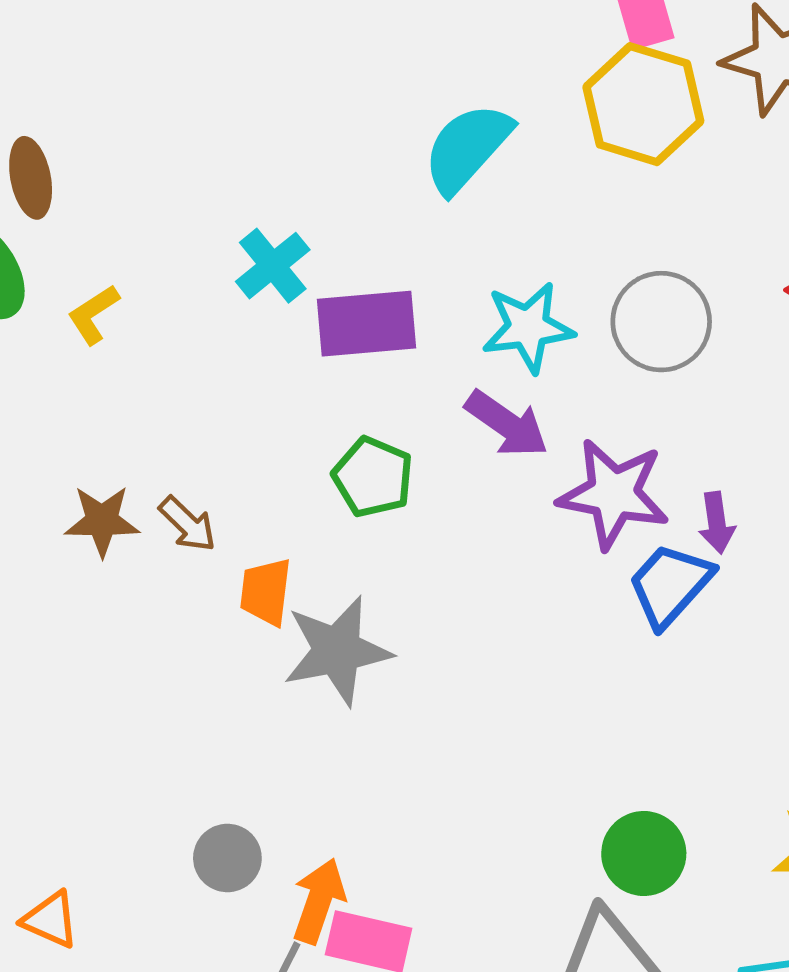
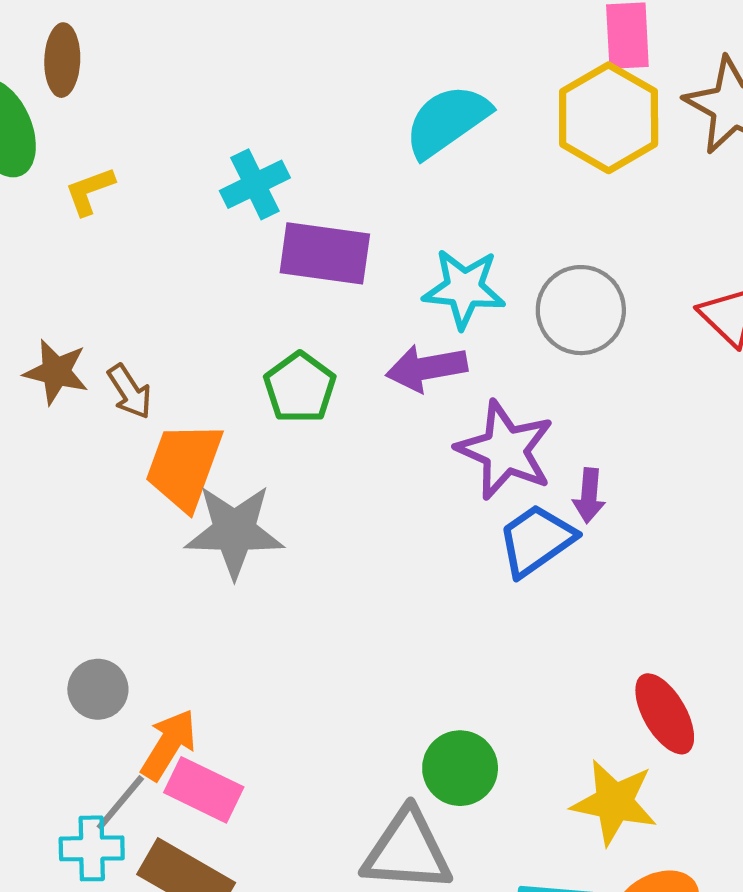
purple arrow: (507, 424) -> (427, 368), turned 122
orange trapezoid: (266, 592) -> (184, 466), size x1.5

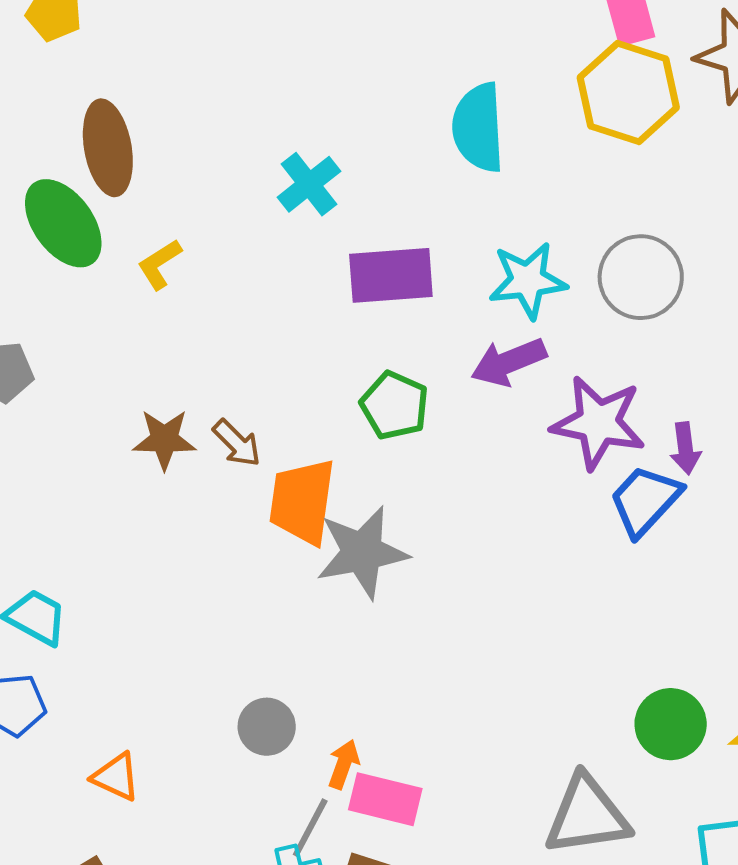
brown ellipse: (62, 60) -> (108, 148), size x1.4
cyan semicircle: (447, 121) -> (478, 128), turned -46
cyan cross: (255, 184) -> (309, 184), moved
orange arrow: (169, 745) -> (344, 764), size x0.7
green circle: (460, 768) -> (671, 724), moved

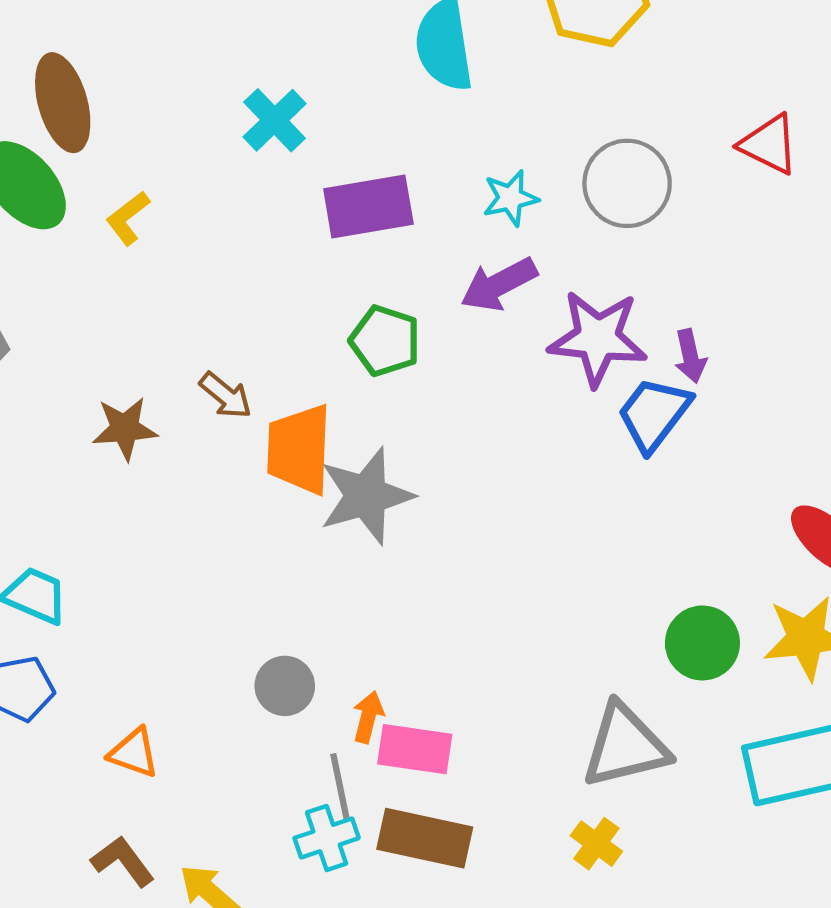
cyan star: (528, 280) -> (510, 198), size x0.7
brown star: (164, 439) -> (125, 428), moved
gray line: (310, 828) -> (340, 786), turned -34

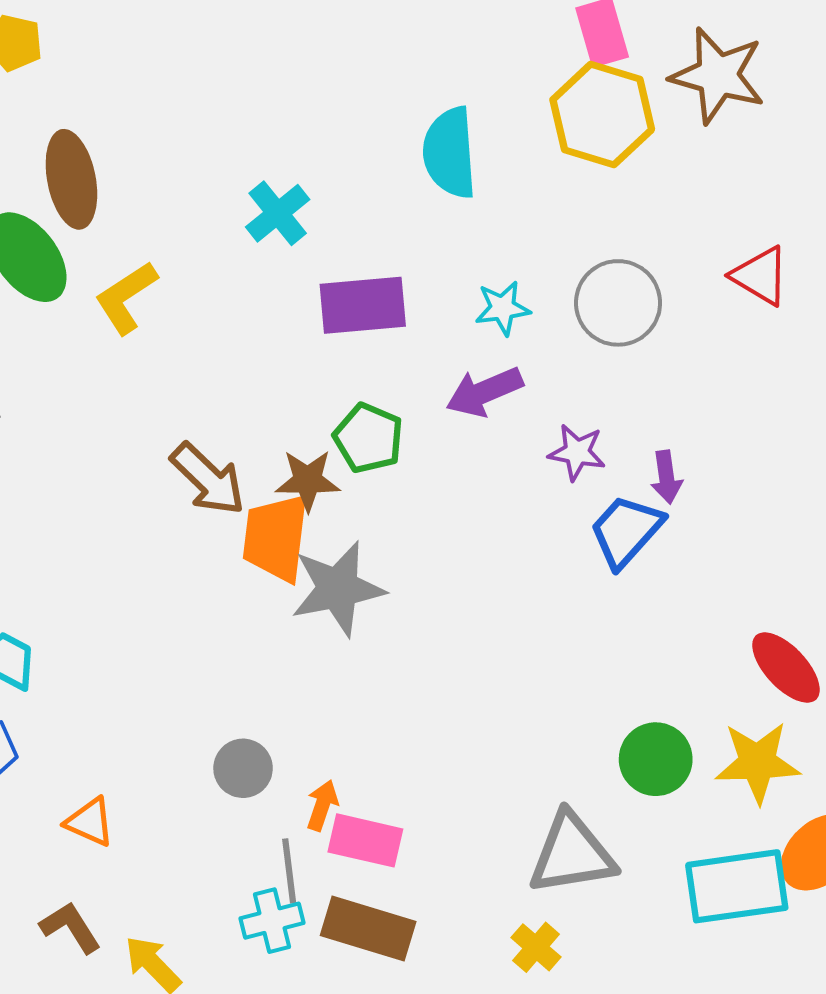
yellow L-shape: (128, 218) -> (126, 298), size x1.4
purple star: (598, 338) -> (577, 452), size x0.6
brown arrow: (226, 395) -> (208, 479), size x1.5
brown star: (125, 428) -> (308, 480), moved

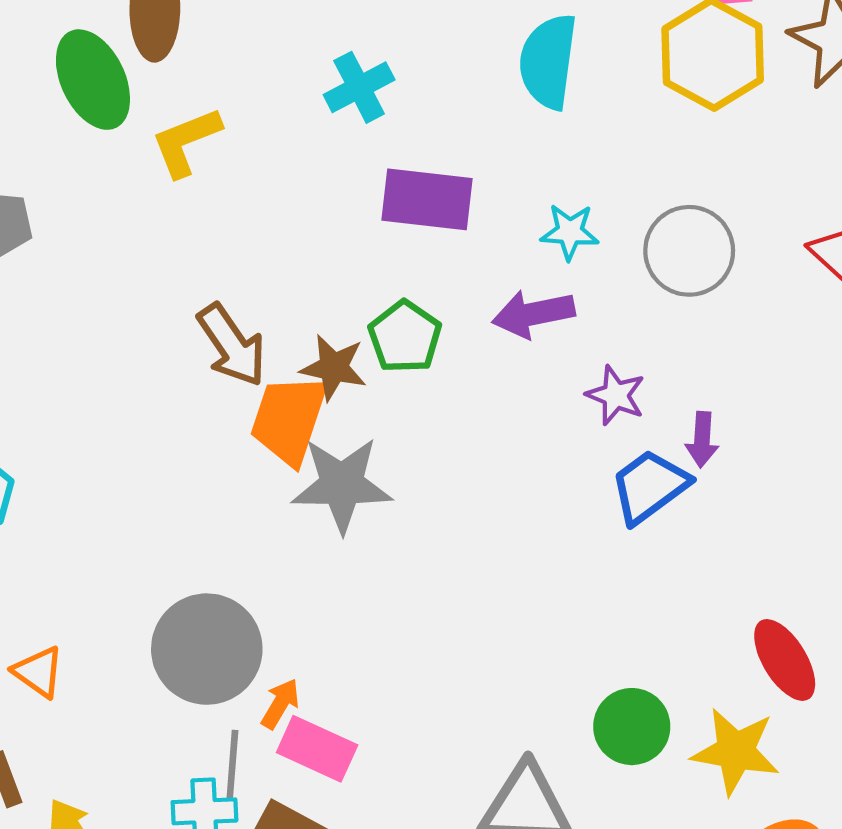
gray circle: (243, 768) -> (207, 649), size x1.8

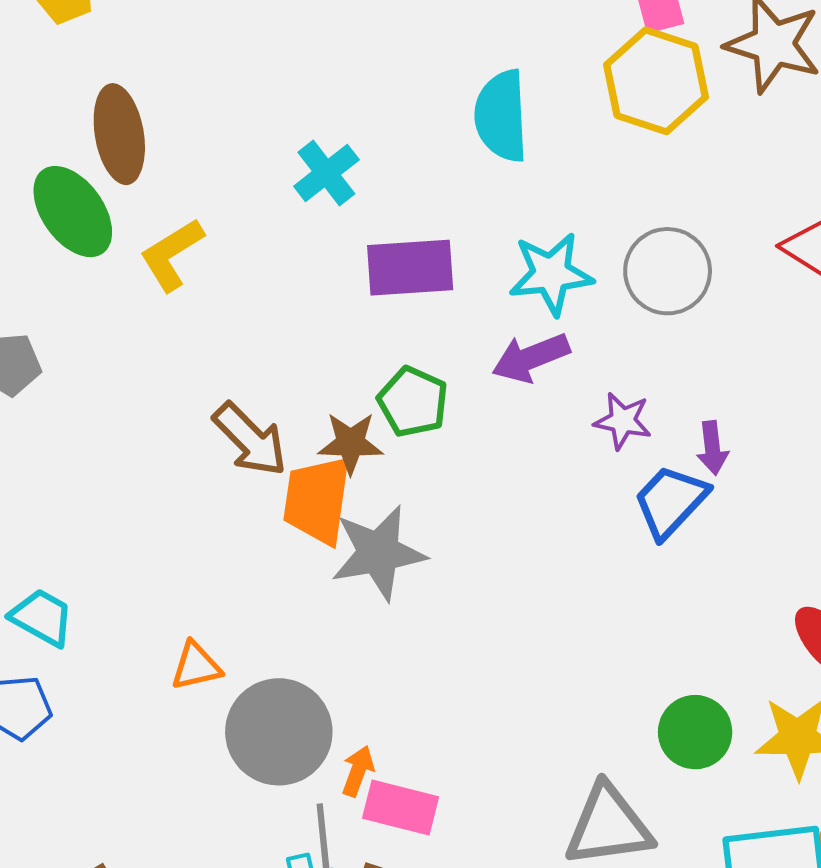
cyan star: (570, 232) -> (551, 274), size x1.5
orange triangle: (38, 672) -> (196, 666), moved, turned -38

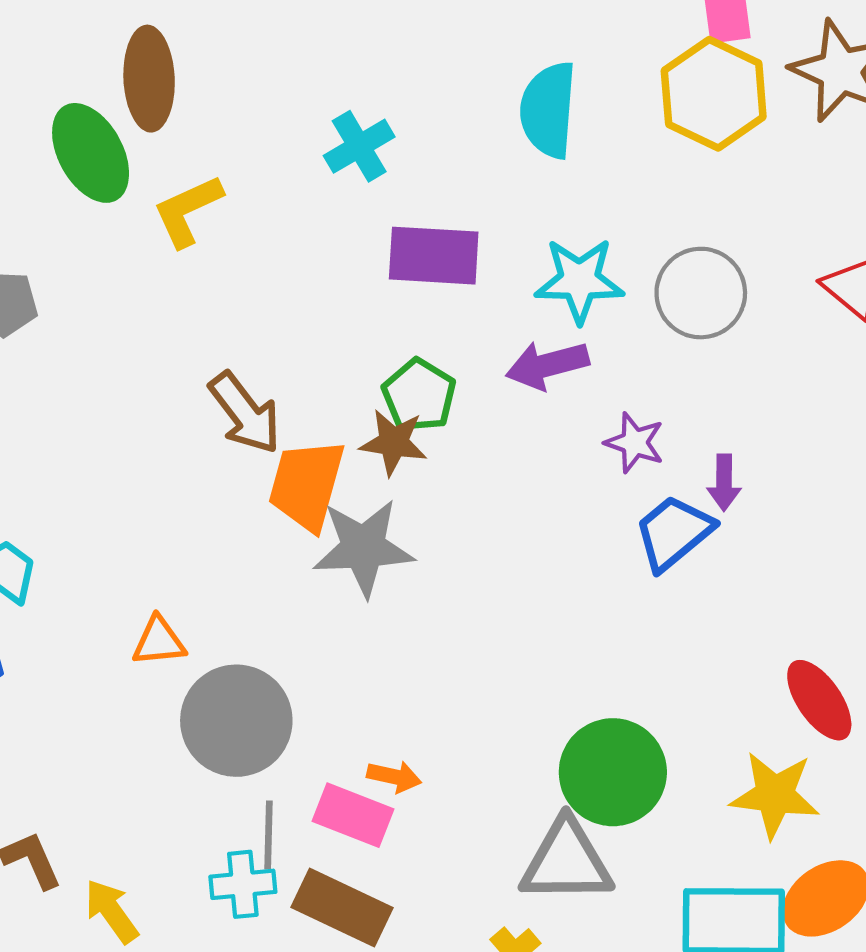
brown star: (351, 443) -> (393, 442), moved
green circle: (695, 732) -> (613, 772), moved, size x1.4
orange arrow: (358, 771) -> (394, 777), moved, turned 75

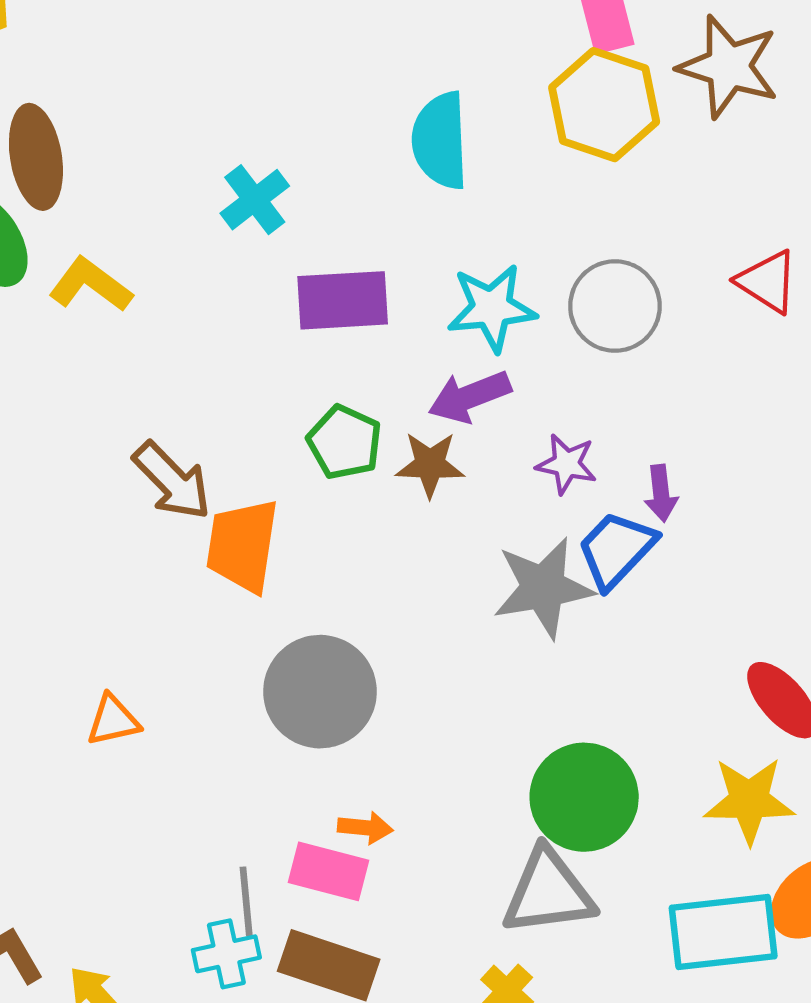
yellow L-shape: (188, 211) -> (91, 285), turned 68
brown star: (393, 442) -> (430, 464), moved
gray star: (363, 548) -> (543, 588), moved
gray circle: (236, 721) -> (320, 692), moved

